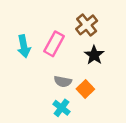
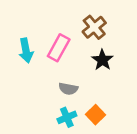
orange square: (85, 89) -> (96, 115), moved
cyan cross: (62, 108) -> (67, 117), turned 30

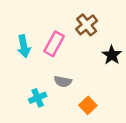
black star: (102, 60) -> (112, 55), moved
cyan cross: (67, 117) -> (38, 98), moved

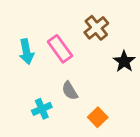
pink rectangle: (54, 44) -> (60, 49), turned -65
gray semicircle: (63, 81) -> (70, 91), turned 48

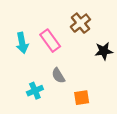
black star: (124, 61) -> (104, 51), turned 30
orange square: (98, 117) -> (82, 98), turned 35

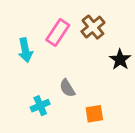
pink rectangle: (50, 41) -> (58, 33), moved, turned 70
black star: (104, 51) -> (120, 60), turned -30

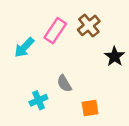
cyan arrow: (25, 50) -> (24, 47), turned 55

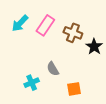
brown cross: (89, 25) -> (73, 33), moved, turned -30
cyan arrow: (24, 47) -> (20, 23), moved

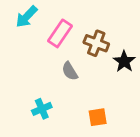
cyan arrow: (20, 23) -> (26, 17), moved
gray semicircle: (53, 69) -> (70, 71), moved

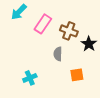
gray semicircle: (70, 71) -> (58, 54), moved, turned 32
orange square: (98, 117) -> (77, 75), moved

